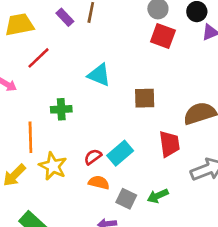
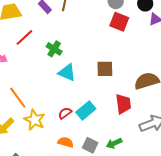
cyan triangle: (99, 75) -> (67, 73), moved
green cross: (61, 109) -> (54, 49), moved, turned 35
orange line: (30, 137) -> (18, 98), turned -35
orange semicircle: (99, 183) -> (66, 142), moved

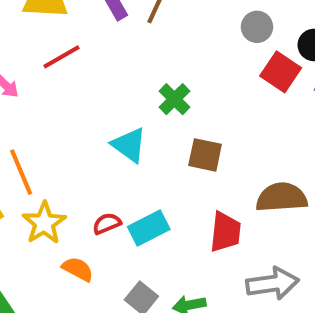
red square: (119, 22) -> (281, 72), moved
green cross: (54, 49) -> (174, 99), moved
orange semicircle: (66, 142) -> (78, 269), moved

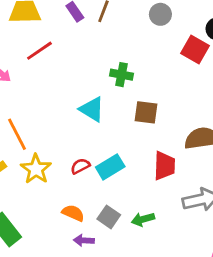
gray circle: (257, 27) -> (160, 14), moved
green cross: (174, 99) -> (122, 75), turned -30
orange semicircle: (78, 269) -> (73, 213), moved

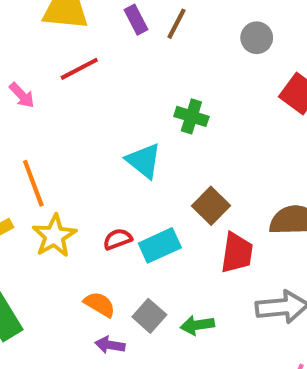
brown square: (146, 112) -> (211, 206), moved, turned 30

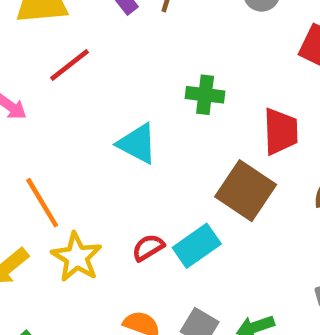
cyan triangle: (144, 161) -> (137, 144), moved
brown square: (211, 206) -> (246, 191), size x1.4
red trapezoid: (237, 253) -> (281, 131), moved

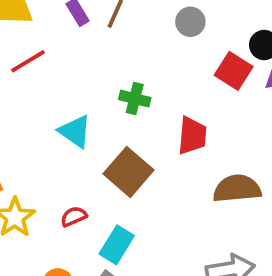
brown square: (246, 191) -> (129, 172), moved
cyan rectangle: (197, 246) -> (117, 245), moved, turned -30

